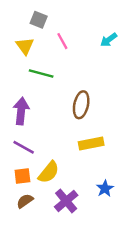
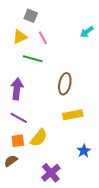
pink line: (62, 41) -> (43, 38), moved
yellow triangle: (25, 46) -> (20, 37), turned 42
brown semicircle: (25, 201) -> (11, 161), moved
purple cross: (66, 201) -> (51, 173), moved

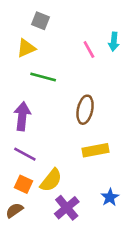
cyan arrow: (87, 32) -> (114, 42), turned -48
pink line: (43, 38) -> (89, 49), moved
orange square: (18, 141) -> (24, 184), turned 32
purple cross: (51, 173) -> (67, 208), moved

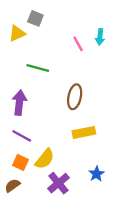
yellow triangle: (26, 48) -> (17, 33), moved

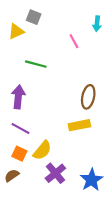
cyan arrow: (100, 37) -> (97, 24), moved
brown ellipse: (75, 97) -> (88, 97), moved
blue star: (97, 174) -> (91, 180), moved, size x1.5

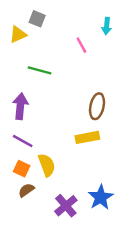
yellow semicircle: (42, 150) -> (47, 165), turned -60
purple cross: (55, 173) -> (66, 206), moved
brown semicircle: (12, 175) -> (26, 190), moved

